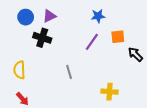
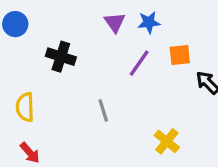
purple triangle: (49, 16) -> (115, 22), moved, turned -40
blue circle: (26, 17) -> (15, 24), moved
yellow cross: (110, 92) -> (167, 141), turned 35

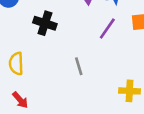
yellow cross: (167, 141) -> (129, 91), turned -36

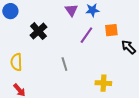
black cross: (45, 23) -> (38, 31), turned 30

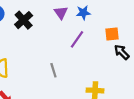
orange square: (111, 30) -> (112, 34), moved
black cross: (38, 31) -> (24, 20), moved

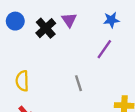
purple triangle: (61, 13) -> (69, 20), moved

